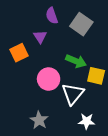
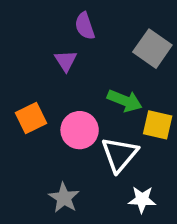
gray square: (81, 24) -> (152, 49), moved
orange square: (19, 53) -> (31, 118), moved

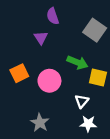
white triangle: (119, 154) -> (82, 101), moved, size x0.6

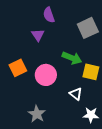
gray square: (95, 30) -> (88, 28), turned 30
white triangle: (82, 101) -> (76, 94), turned -32
white star: (88, 124) -> (91, 115), moved

